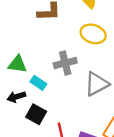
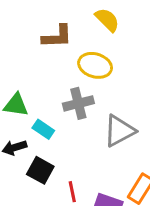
yellow ellipse: (93, 34) -> (95, 65), moved

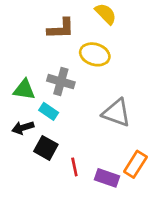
gray cross: (78, 103) -> (61, 82), moved, turned 30
gray triangle: (119, 131) -> (116, 113), turned 48

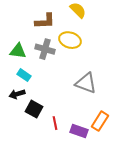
gray cross: (61, 82) -> (45, 49), moved
green triangle: (24, 90) -> (18, 51), moved
cyan rectangle: (49, 111) -> (24, 75), moved

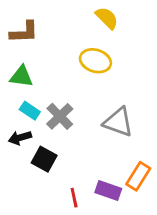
brown L-shape: (45, 21) -> (24, 32), moved
gray cross: (45, 49) -> (60, 116), moved, turned 30
red line: (55, 123) -> (74, 198), moved

